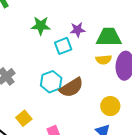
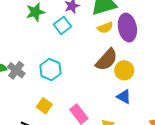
cyan hexagon: (51, 82) -> (50, 70), moved
brown semicircle: (71, 88) -> (107, 60), moved

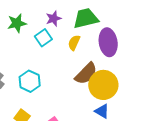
yellow semicircle: (105, 28) -> (74, 43), moved, turned 133
yellow circle: (124, 70) -> (103, 85), size x1.5

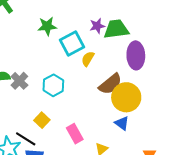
purple star: (54, 19) -> (97, 26), moved
cyan square: (43, 38) -> (72, 44), size x1.4
yellow semicircle: (74, 43) -> (88, 59), moved

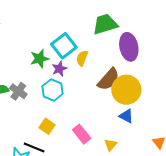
green star: (47, 26) -> (40, 59), moved
purple star: (97, 26) -> (59, 69), moved

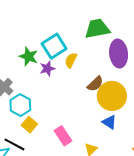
green star: (40, 59) -> (29, 57), turned 30
brown semicircle: (109, 79) -> (95, 84), size x0.7
cyan hexagon: (53, 90) -> (20, 105), moved

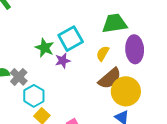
yellow semicircle: (71, 60) -> (103, 53), moved
brown semicircle: (95, 84) -> (110, 78), size x1.4

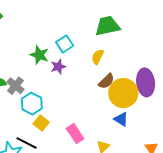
cyan square: (71, 39) -> (65, 44), size x0.7
purple ellipse: (135, 49) -> (146, 82), moved
brown semicircle: (110, 78) -> (106, 81), size x0.7

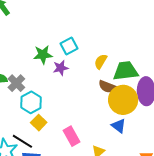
green trapezoid: (107, 26) -> (126, 71), moved
green star: (39, 55) -> (43, 55), turned -30
brown semicircle: (106, 81) -> (107, 87), turned 60

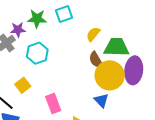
purple star: (61, 68) -> (18, 30), moved
brown semicircle: (107, 87) -> (96, 60), turned 30
cyan hexagon: (31, 102) -> (37, 53), moved

